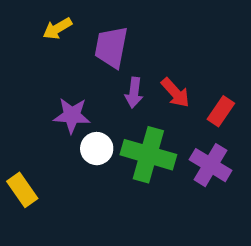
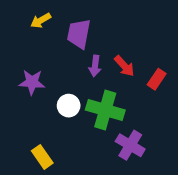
purple star: (72, 115) -> (32, 82), moved
purple cross: (211, 165) -> (130, 145), moved
yellow rectangle: (22, 190) -> (42, 157), moved

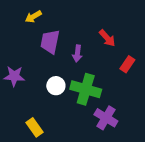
purple trapezoid: (79, 34) -> (50, 42), moved
red arrow: (124, 66) -> (107, 38), moved
purple star: (32, 82) -> (14, 76), moved

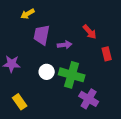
purple arrow: (77, 54) -> (65, 45), turned -104
red rectangle: (127, 64) -> (107, 54), turned -48
yellow rectangle: (34, 127) -> (20, 102), moved

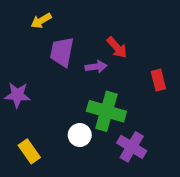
red arrow: (90, 32) -> (117, 47), moved
white circle: (47, 72) -> (80, 135), moved

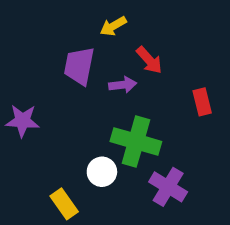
yellow arrow: (41, 21) -> (113, 26), moved
yellow rectangle: (29, 151) -> (64, 204), moved

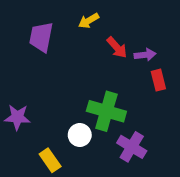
purple trapezoid: (79, 66) -> (41, 37), moved
purple arrow: (123, 85) -> (145, 55), moved
purple star: (22, 121) -> (17, 117), moved

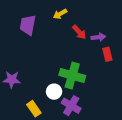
purple cross: (132, 147) -> (71, 106), moved

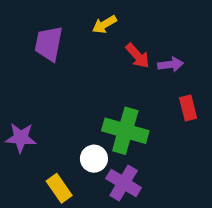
red rectangle: (107, 54) -> (188, 108), moved

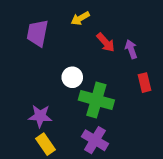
purple arrow: (171, 64) -> (131, 49), turned -102
purple star: (21, 138) -> (40, 116), moved
white circle: (94, 159) -> (72, 77), moved

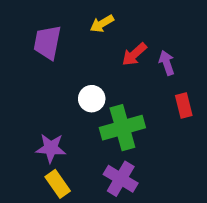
red arrow: (106, 42) -> (134, 54), turned 90
green cross: (96, 100) -> (122, 128), turned -32

